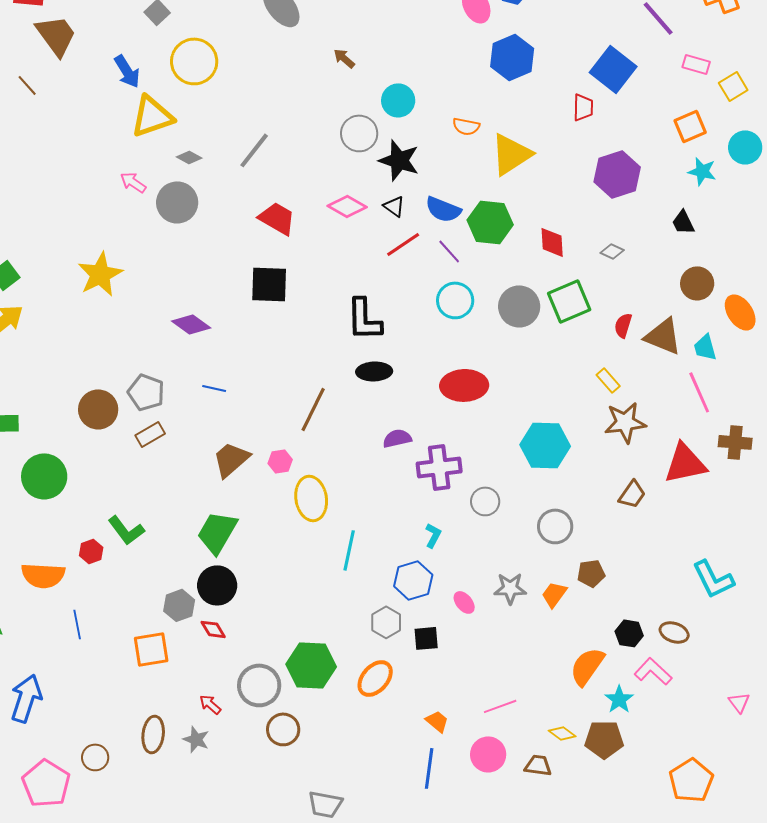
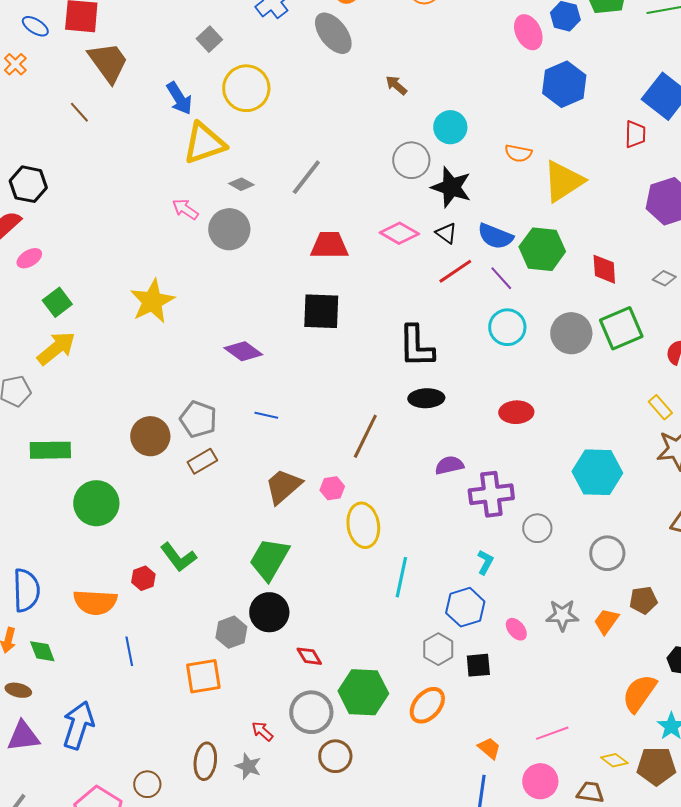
red trapezoid: (277, 218) -> (329, 245), turned -30
red ellipse: (464, 385) -> (516, 412), size x0.7
red diamond: (213, 629) -> (309, 656), moved

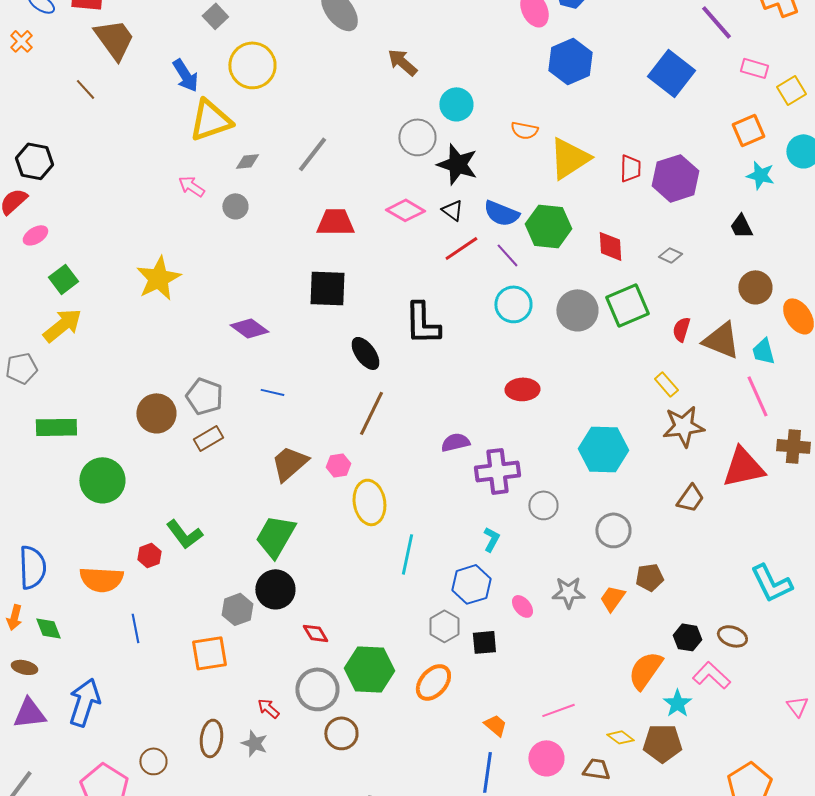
brown arrow: (396, 85) -> (402, 62), size x1.4
red trapezoid: (635, 134) -> (630, 168), moved
gray diamond: (241, 184) -> (247, 161), turned -35
gray circle: (229, 229) -> (235, 206), size x0.6
black ellipse: (426, 398) -> (365, 353), moved, turned 56

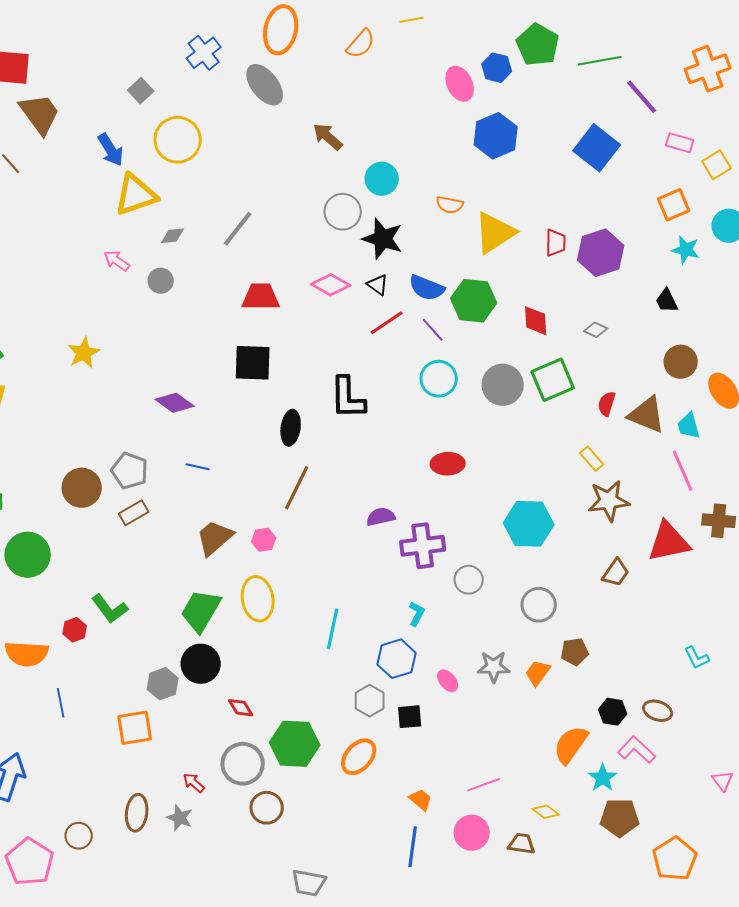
yellow star: (158, 278) -> (84, 353), size x0.7
black ellipse: (365, 353) -> (291, 428), turned 44
yellow ellipse: (369, 502) -> (258, 599), moved
cyan L-shape: (771, 583) -> (697, 658), size x0.6
brown pentagon: (662, 743) -> (620, 818), moved

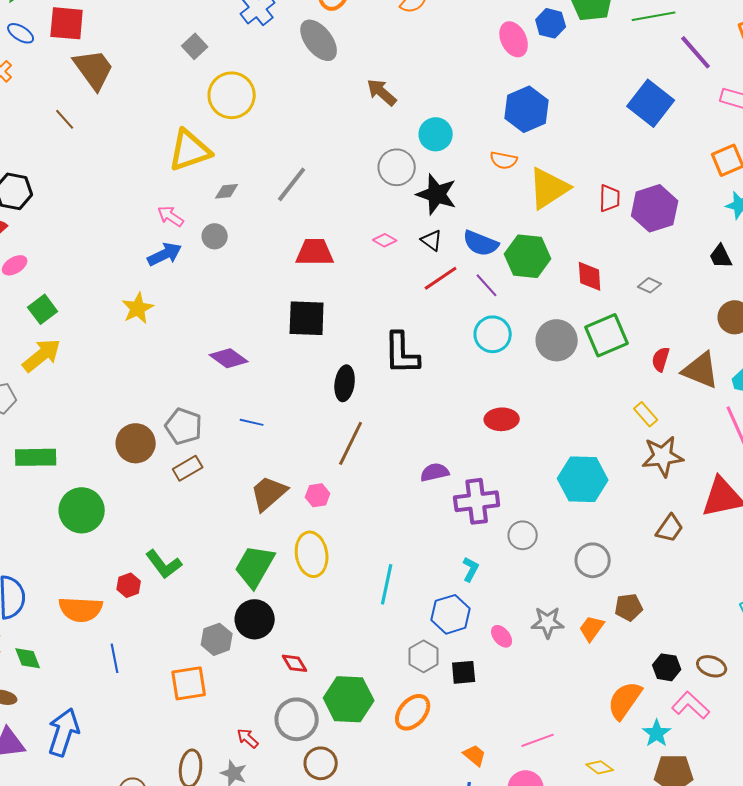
blue hexagon: (496, 136) -> (527, 109), moved
blue arrow: (111, 150) -> (165, 254), moved, turned -84
pink diamond: (331, 285) -> (385, 240), size x0.6

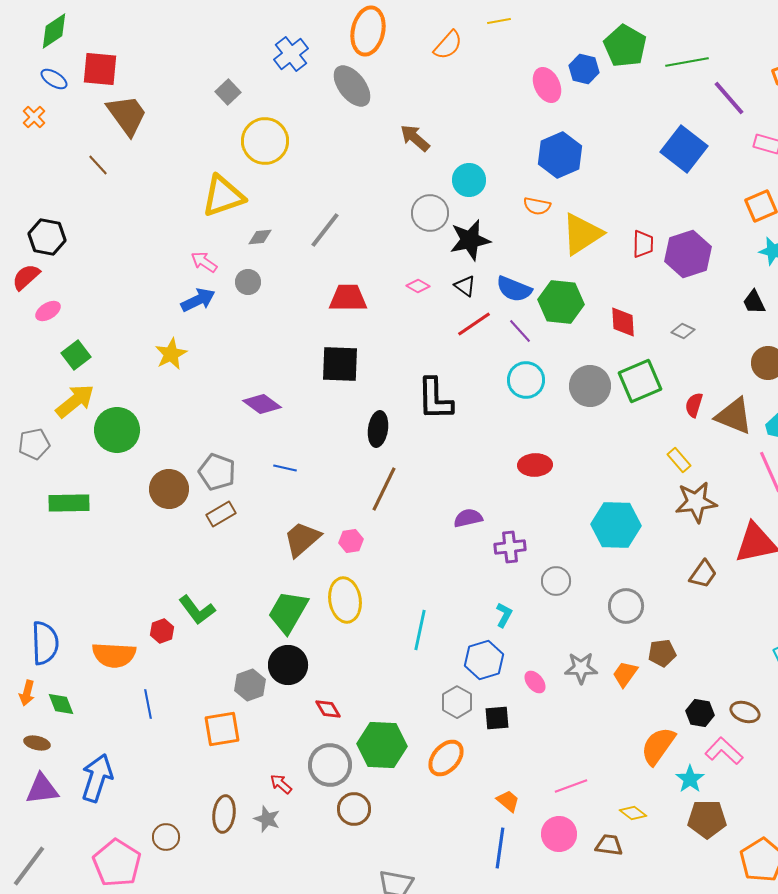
black star: (437, 194) -> (470, 240), turned -30
purple cross: (477, 501) -> (510, 547), size x0.7
green circle: (82, 510) -> (117, 430), moved

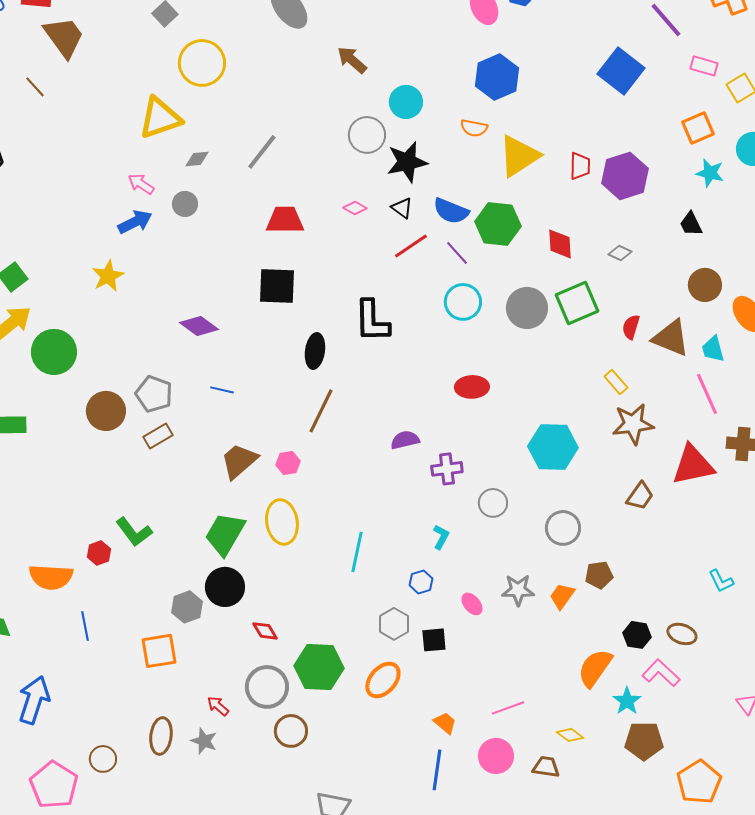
blue hexagon: (484, 660) -> (421, 582), size x0.6

